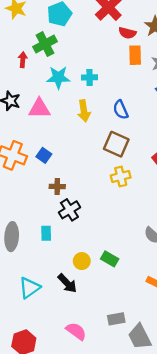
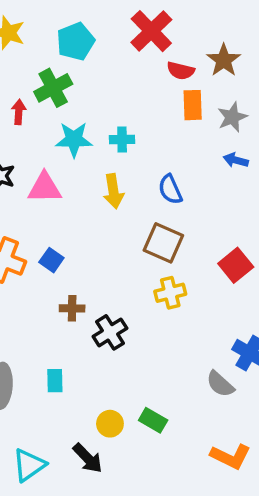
black cross: (69, 210) -> (110, 332), moved

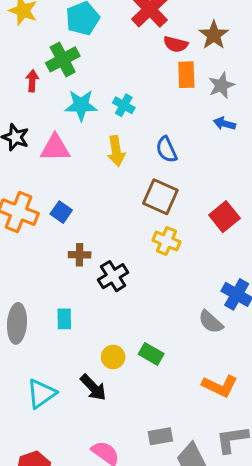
cyan cross: (122, 140) -> (124, 105), turned 30
yellow cross: (170, 293) -> (166, 241), turned 36

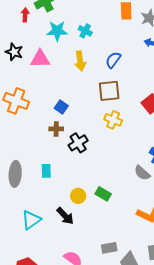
blue semicircle: (166, 149) -> (113, 60), turned 60
brown square: (160, 197) -> (109, 91), turned -30
blue square: (61, 212) -> (61, 107), moved

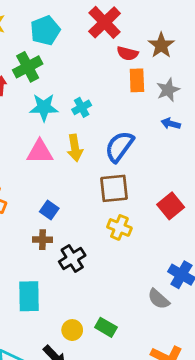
cyan cross: (85, 31) -> (82, 107), turned 32
pink triangle: (40, 59) -> (40, 152), moved
blue semicircle: (113, 60) -> (119, 147), size x1.4
cyan rectangle: (46, 171) -> (29, 296), size x1.6

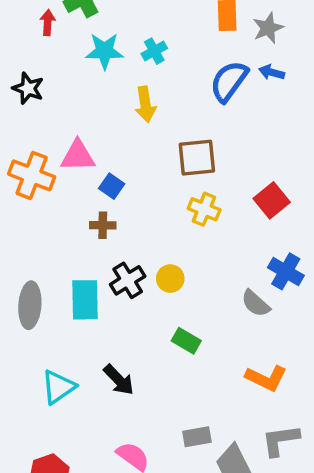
blue semicircle: (119, 147) -> (229, 81), moved
pink triangle: (40, 152) -> (78, 156), moved
red square: (171, 206) -> (272, 200), moved
black cross: (72, 259) -> (128, 280), moved
yellow circle: (72, 330) -> (170, 279), moved

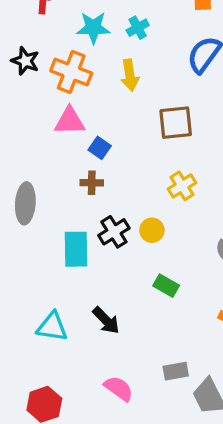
orange cross: (32, 175) -> (71, 72), moved
yellow cross: (204, 209) -> (182, 186), moved, turned 36
gray ellipse: (30, 305) -> (25, 203), moved
cyan triangle: (58, 387) -> (52, 327), turned 44

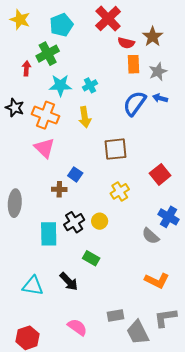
pink triangle: (70, 121) -> (44, 148), turned 45
blue square: (100, 148) -> (75, 174), moved
green rectangle: (166, 286) -> (91, 258), moved

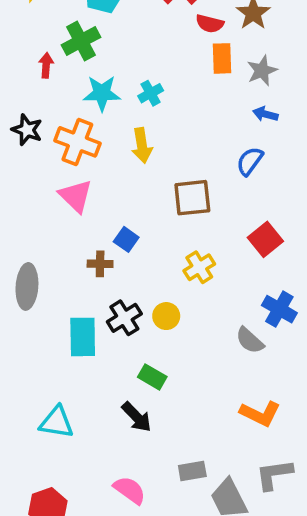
blue semicircle: (135, 103) -> (250, 161), moved, size x0.7
black arrow: (69, 282) -> (137, 417), moved

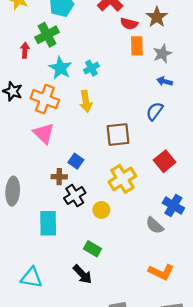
cyan star: (102, 93) -> (60, 68), turned 30
yellow cross: (199, 267) -> (122, 179), size x1.4
black cross: (124, 318) -> (75, 196), moved

